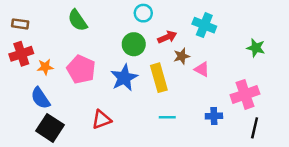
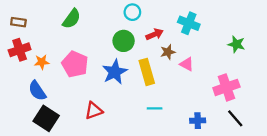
green semicircle: (78, 20) -> (72, 19), turned -110
blue cross: (214, 116) -> (198, 121), moved
black line: (255, 128) -> (235, 118), turned -54

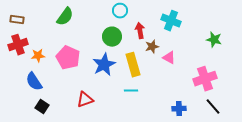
red arrow: (155, 34) -> (140, 31), turned -77
cyan line: (155, 108) -> (131, 91), moved
black square: (46, 118) -> (42, 107), size x0.6

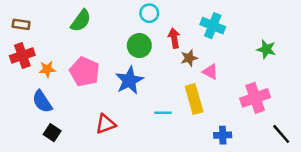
yellow rectangle: (133, 65) -> (194, 99), moved
black line: (213, 107) -> (281, 134), moved

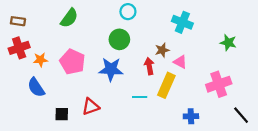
red arrow: (174, 38) -> (149, 66), moved
blue star: (129, 80) -> (111, 69), turned 30
yellow rectangle: (194, 99) -> (166, 85), turned 40
black square: (52, 133) -> (62, 114), moved, turned -32

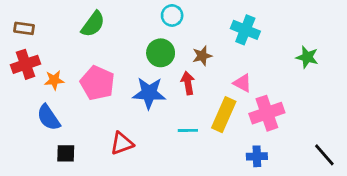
brown star: (162, 50) -> (202, 56), moved
red arrow: (149, 66) -> (188, 83), moved
pink cross: (219, 84) -> (267, 113), moved
black square: (62, 114) -> (66, 153), moved

